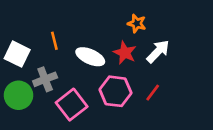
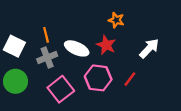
white arrow: (158, 51) -> (149, 48), moved
gray cross: (45, 79) -> (47, 58), moved

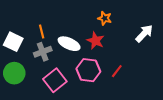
white arrow: (149, 48) -> (144, 34), moved

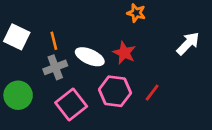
orange star: (105, 18) -> (136, 13), moved
white square: (13, 42) -> (17, 37), moved

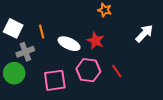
gray cross: (55, 67) -> (25, 52), moved
red line: (152, 93) -> (117, 71), turned -72
pink square: (71, 105) -> (55, 80), turned 30

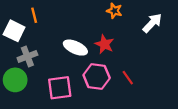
orange line: (42, 31) -> (34, 15), moved
white arrow: (144, 34) -> (152, 23), moved

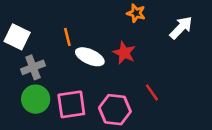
orange line: (34, 15) -> (67, 37), moved
pink hexagon: (97, 77) -> (115, 110), moved
green circle: (15, 80) -> (36, 99), moved

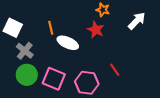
red star: (124, 53) -> (96, 30), moved
gray cross: (33, 67) -> (25, 51), turned -30
pink square: (71, 104) -> (54, 79), turned 30

